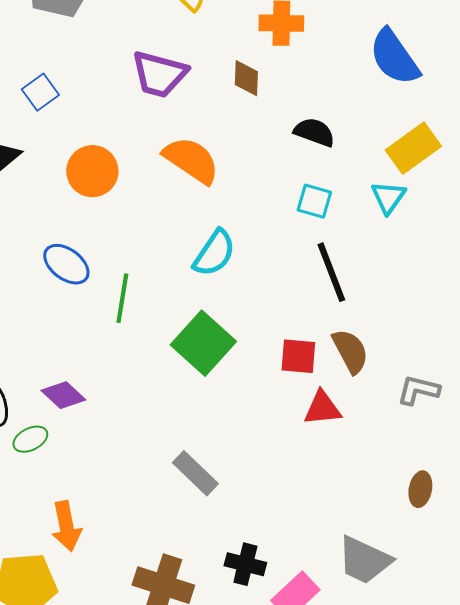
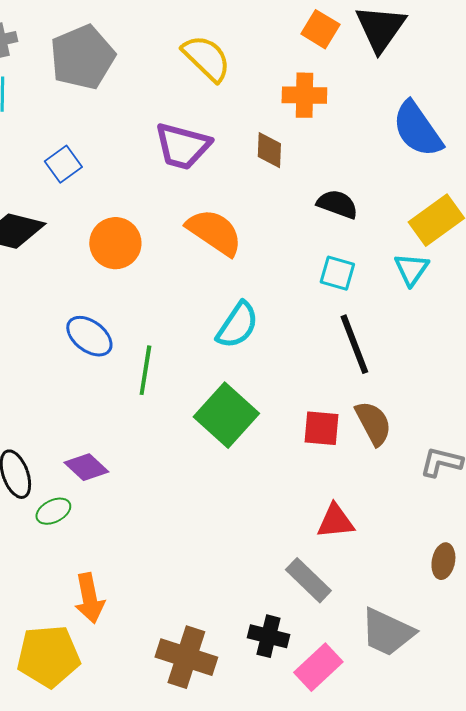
red triangle: (322, 408) -> (335, 521), moved
gray rectangle: (195, 473) -> (308, 580), moved

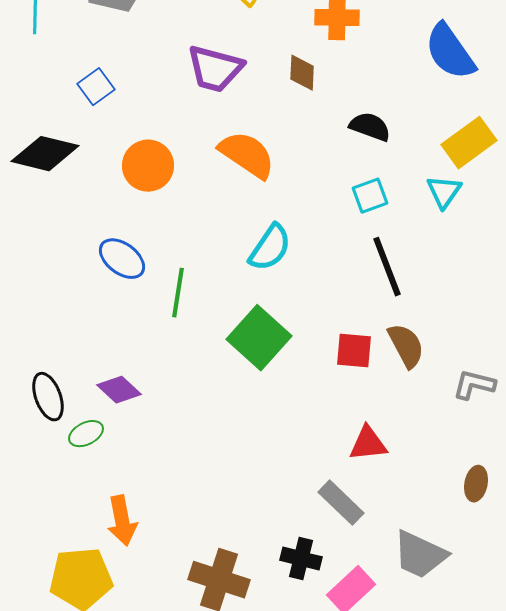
cyan square: (337, 273) -> (370, 196), turned -36

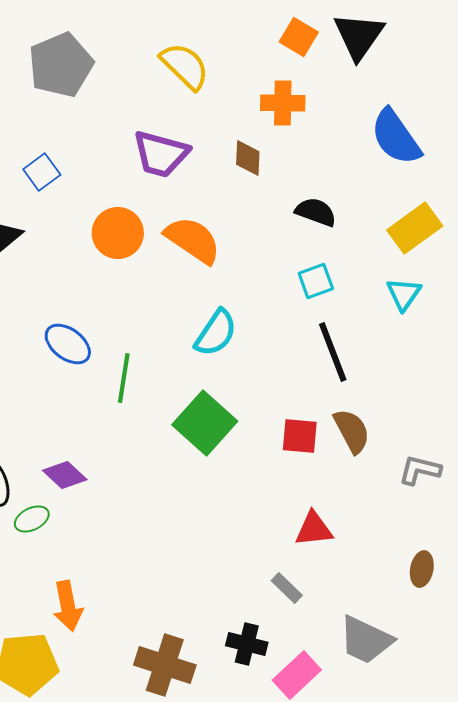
orange circle: (148, 166) -> (118, 233), moved
cyan triangle: (444, 192) -> (404, 294), moved
gray rectangle: (341, 503) -> (287, 588), size x0.7

